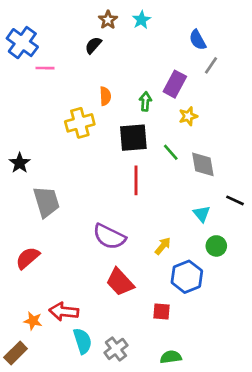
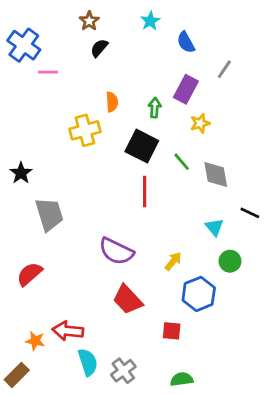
brown star: (108, 20) -> (89, 21), moved
blue semicircle: (198, 40) -> (186, 42), moved
black square: (133, 138) -> (142, 146), turned 32

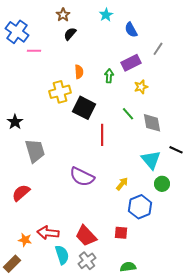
purple rectangle: (186, 89) -> (131, 63), turned 36
black square: (142, 146) -> (84, 108), moved
cyan triangle: (214, 227) -> (151, 160), size x1.5
red trapezoid: (128, 300) -> (86, 236), moved

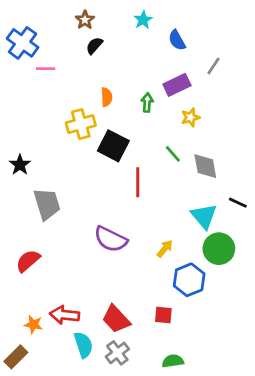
green circle: (162, 184) -> (219, 249), size x1.5

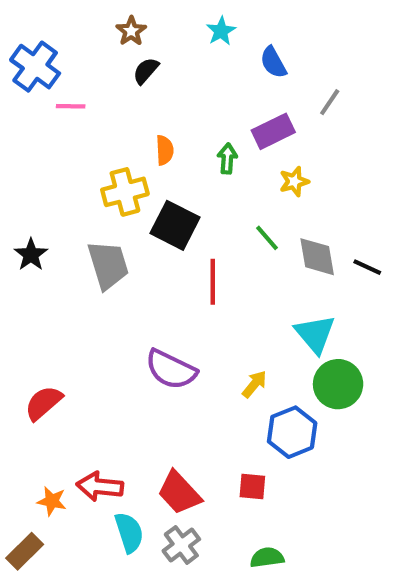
black line: (238, 203) -> (367, 267), moved
gray trapezoid: (47, 204) -> (108, 265), moved

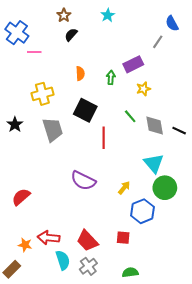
blue semicircle: (273, 62) -> (172, 23), moved
gray line: (330, 102) -> (158, 42), moved
yellow cross: (125, 192) -> (42, 94), moved

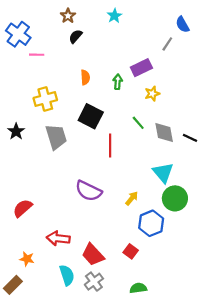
red arrow: (49, 238) -> (58, 238), moved
red square: (123, 238) -> (131, 251), turned 32

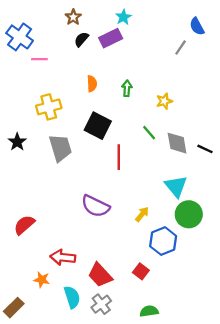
purple rectangle: (141, 68) -> (111, 38), moved
orange star: (27, 259) -> (42, 280), moved

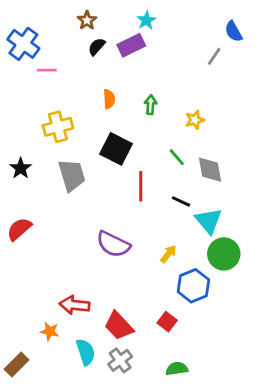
black line: (205, 149) -> (181, 201), moved
red semicircle: (24, 225) -> (19, 229), moved

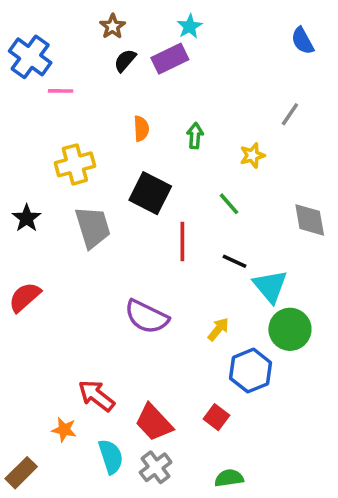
gray line: (214, 56) -> (290, 114), moved
gray diamond: (210, 170) -> (310, 220), moved
red arrow: (75, 305) -> (96, 396), turned 32

